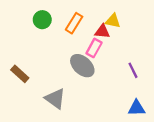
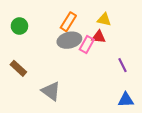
green circle: (42, 20) -> (19, 26), moved
red triangle: (102, 31) -> (99, 37), moved
gray ellipse: (82, 66) -> (69, 40), moved, turned -55

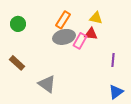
purple line: (123, 65) -> (113, 60), turned 32
blue triangle: (126, 100) -> (116, 92), turned -35

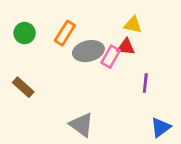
orange rectangle: (63, 20) -> (65, 33), moved
purple line: (113, 60) -> (145, 83), moved
gray triangle: (47, 84) -> (81, 125), moved

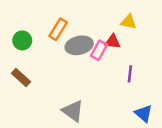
yellow triangle: (133, 25) -> (129, 22), moved
green circle: (25, 33) -> (22, 40), moved
blue triangle: (161, 127) -> (143, 113), turned -42

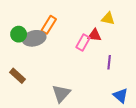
gray ellipse: (79, 45) -> (34, 38), moved
brown rectangle: (21, 78) -> (18, 76), moved
gray triangle: (73, 111) -> (61, 93), turned 36

